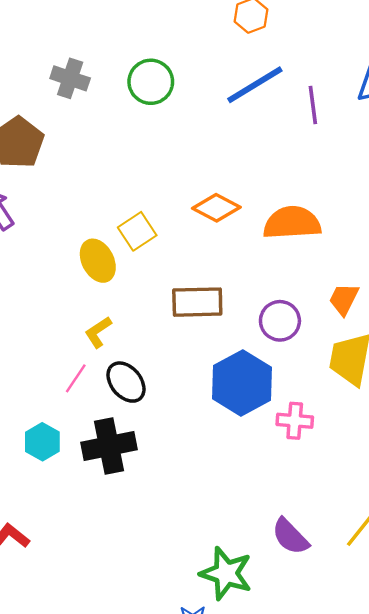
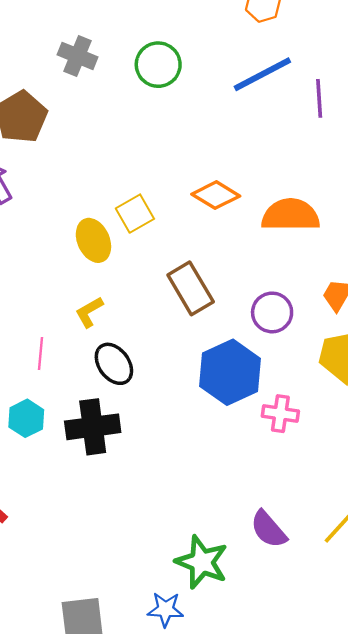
brown rectangle: (197, 302) -> (191, 288), turned 57
pink line: (76, 378) -> (40, 354), moved, turned -32

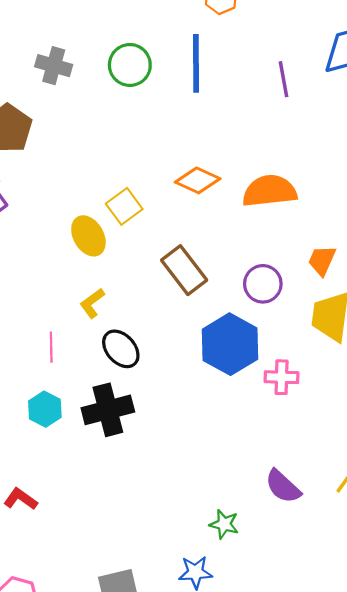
blue line: (262, 74) -> (196, 63), moved, turned -56
green star: (202, 562) -> (224, 524), size x0.6

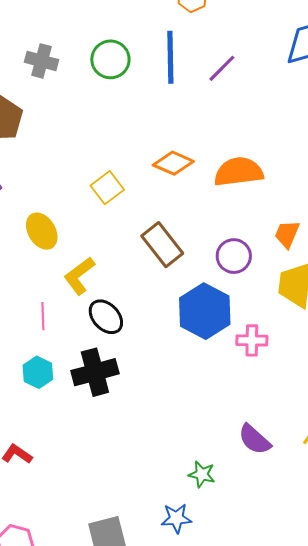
purple line: (284, 79) -> (222, 68), moved, turned 56
yellow ellipse: (88, 236) -> (42, 231), moved
yellow L-shape: (92, 303) -> (79, 276), size x1.4

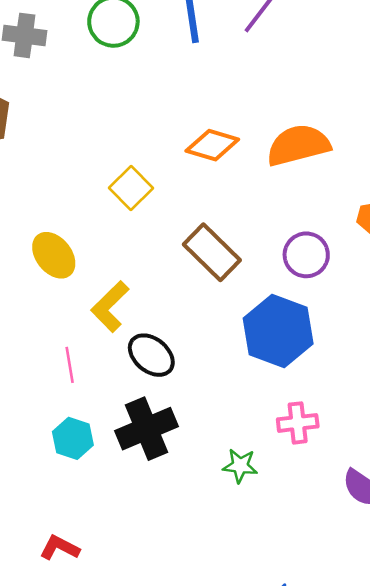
pink cross: (252, 340) -> (298, 423), moved
green star: (202, 474) -> (240, 466), moved

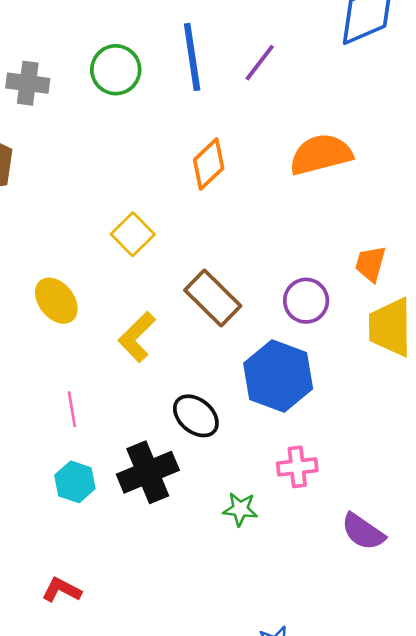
orange diamond: (212, 145) -> (209, 164), moved, turned -60
orange semicircle: (298, 145) -> (321, 154), moved
yellow L-shape: (110, 307) -> (137, 337), moved
black ellipse: (151, 355) -> (196, 416), moved

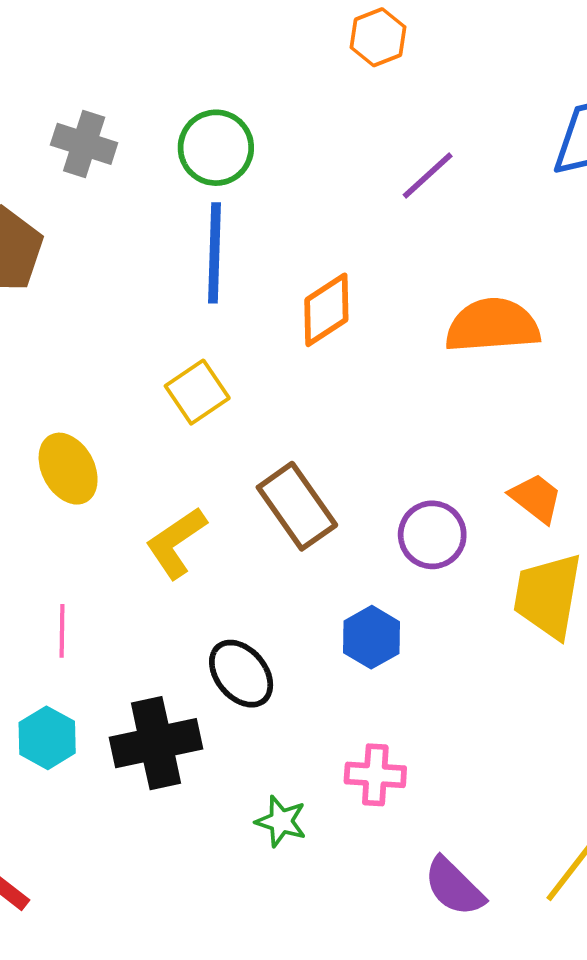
blue line: (192, 57) -> (214, 253), moved
orange trapezoid: (370, 264) -> (536, 498), turned 102
blue hexagon: (278, 376) -> (372, 637), size x0.6

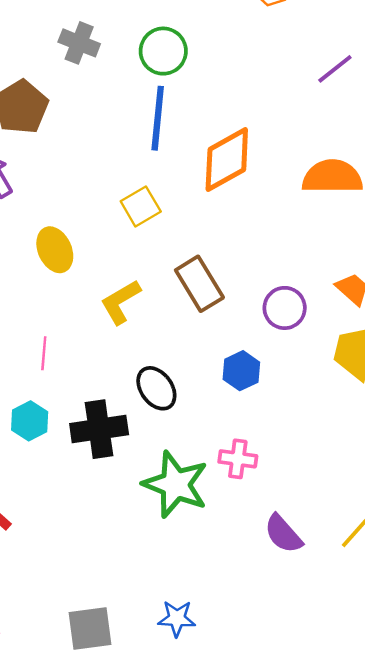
purple line: (428, 176) -> (335, 69), moved
orange diamond: (326, 310) -> (227, 159), size x1.4
green star: (281, 821) -> (176, 484), size x2.0

